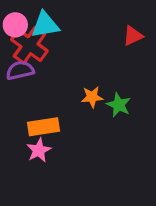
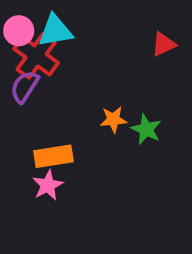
purple semicircle: (20, 70) -> (25, 87), turned -44

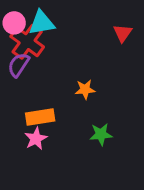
red triangle: (164, 44) -> (123, 33), turned -30
green star: (146, 129) -> (101, 134), moved, turned -30

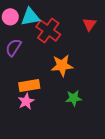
red cross: (27, 42) -> (48, 31), moved
orange star: (85, 89) -> (62, 65), size x1.5

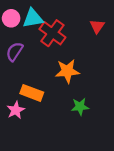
orange rectangle: (29, 86) -> (32, 93), turned 30
pink star: (26, 101) -> (16, 110), moved

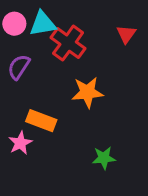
green star: (80, 107) -> (104, 158), moved

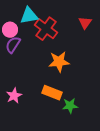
pink circle: (14, 24) -> (10, 30), moved
orange rectangle: (41, 121) -> (52, 93), moved

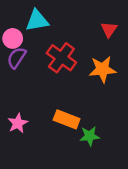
red cross: (46, 29) -> (61, 58), moved
orange star: (59, 62) -> (103, 69), moved

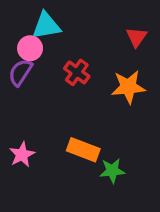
pink circle: (13, 38) -> (30, 48), moved
red cross: (61, 58) -> (77, 72), size x0.7

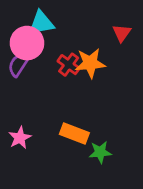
pink circle: (30, 48) -> (27, 43), size x1.5
orange star: (128, 87) -> (90, 63), moved

